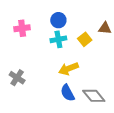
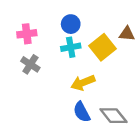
yellow square: (85, 39) -> (102, 47), size x1.5
gray cross: (17, 78) -> (30, 64), moved

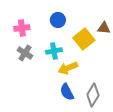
cyan cross: (71, 47) -> (54, 51), moved
gray diamond: (113, 116) -> (93, 95), turned 70

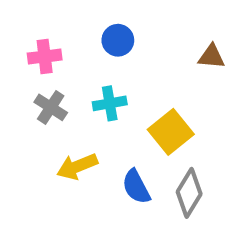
yellow square: (84, 39) -> (171, 132), moved
yellow arrow: (68, 68) -> (77, 166), moved

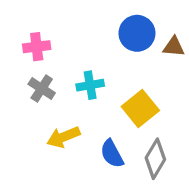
blue circle: (118, 40) -> (137, 33), moved, size x1.4

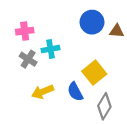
cyan cross: (90, 85) -> (50, 49), moved
blue semicircle: (112, 154) -> (75, 92), moved

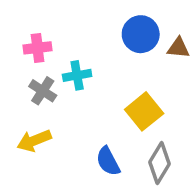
yellow arrow: (43, 92) -> (34, 141), moved
blue semicircle: (75, 92) -> (108, 161), moved

